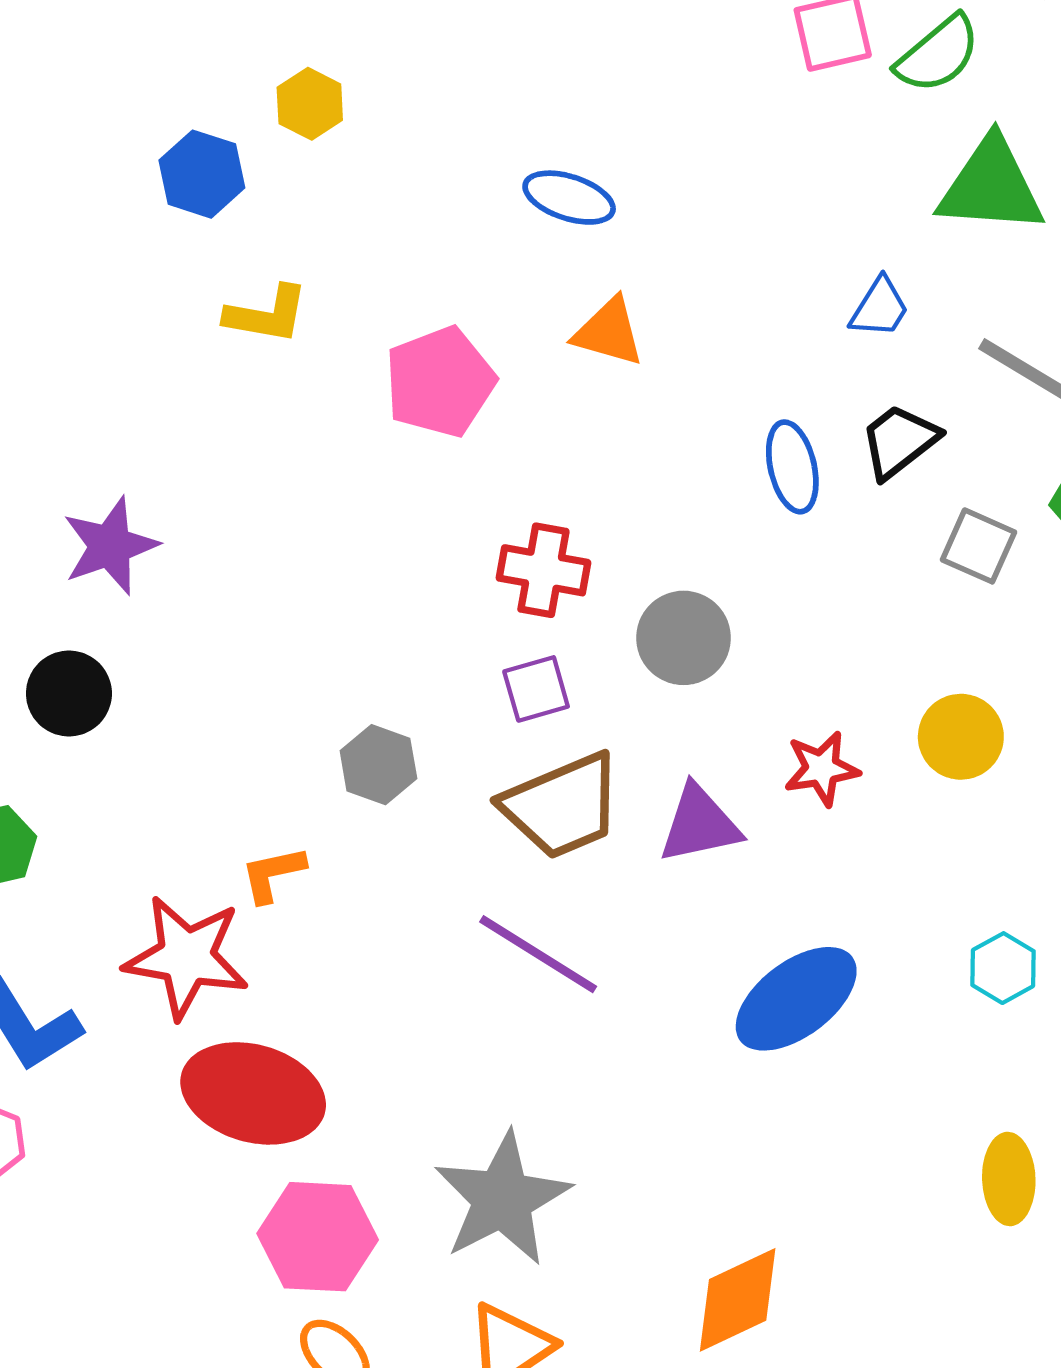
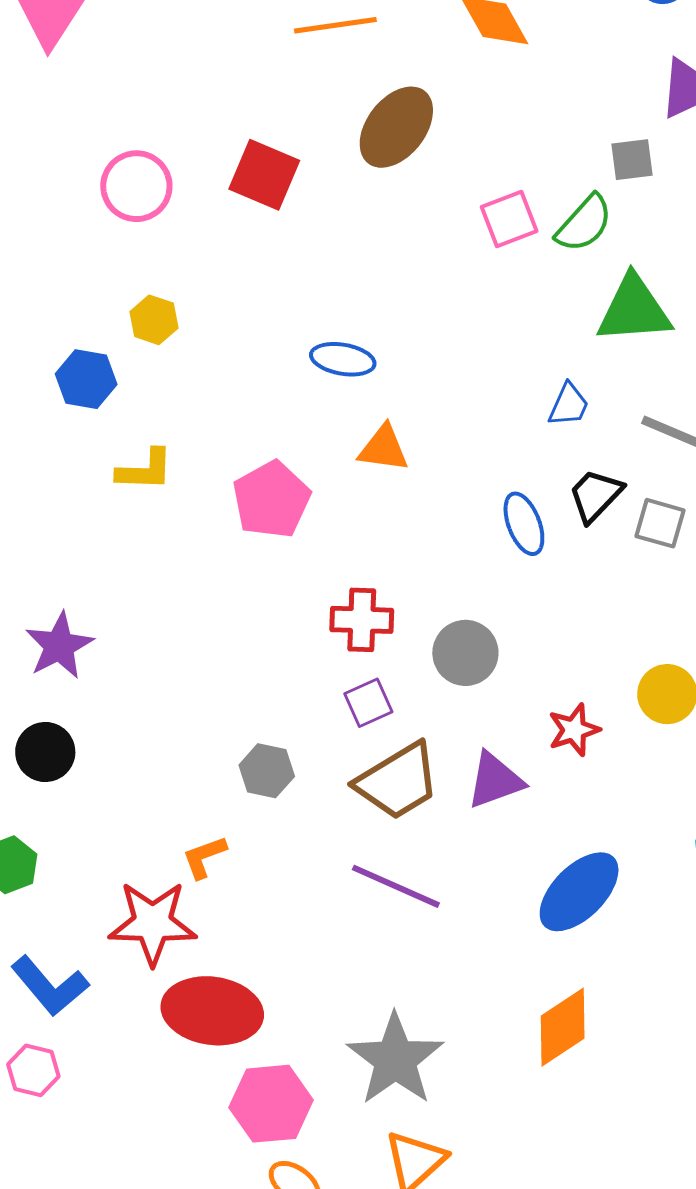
gray square: (978, 546) -> (660, 523), moved
orange diamond: (738, 1300) -> (563, 1027), moved

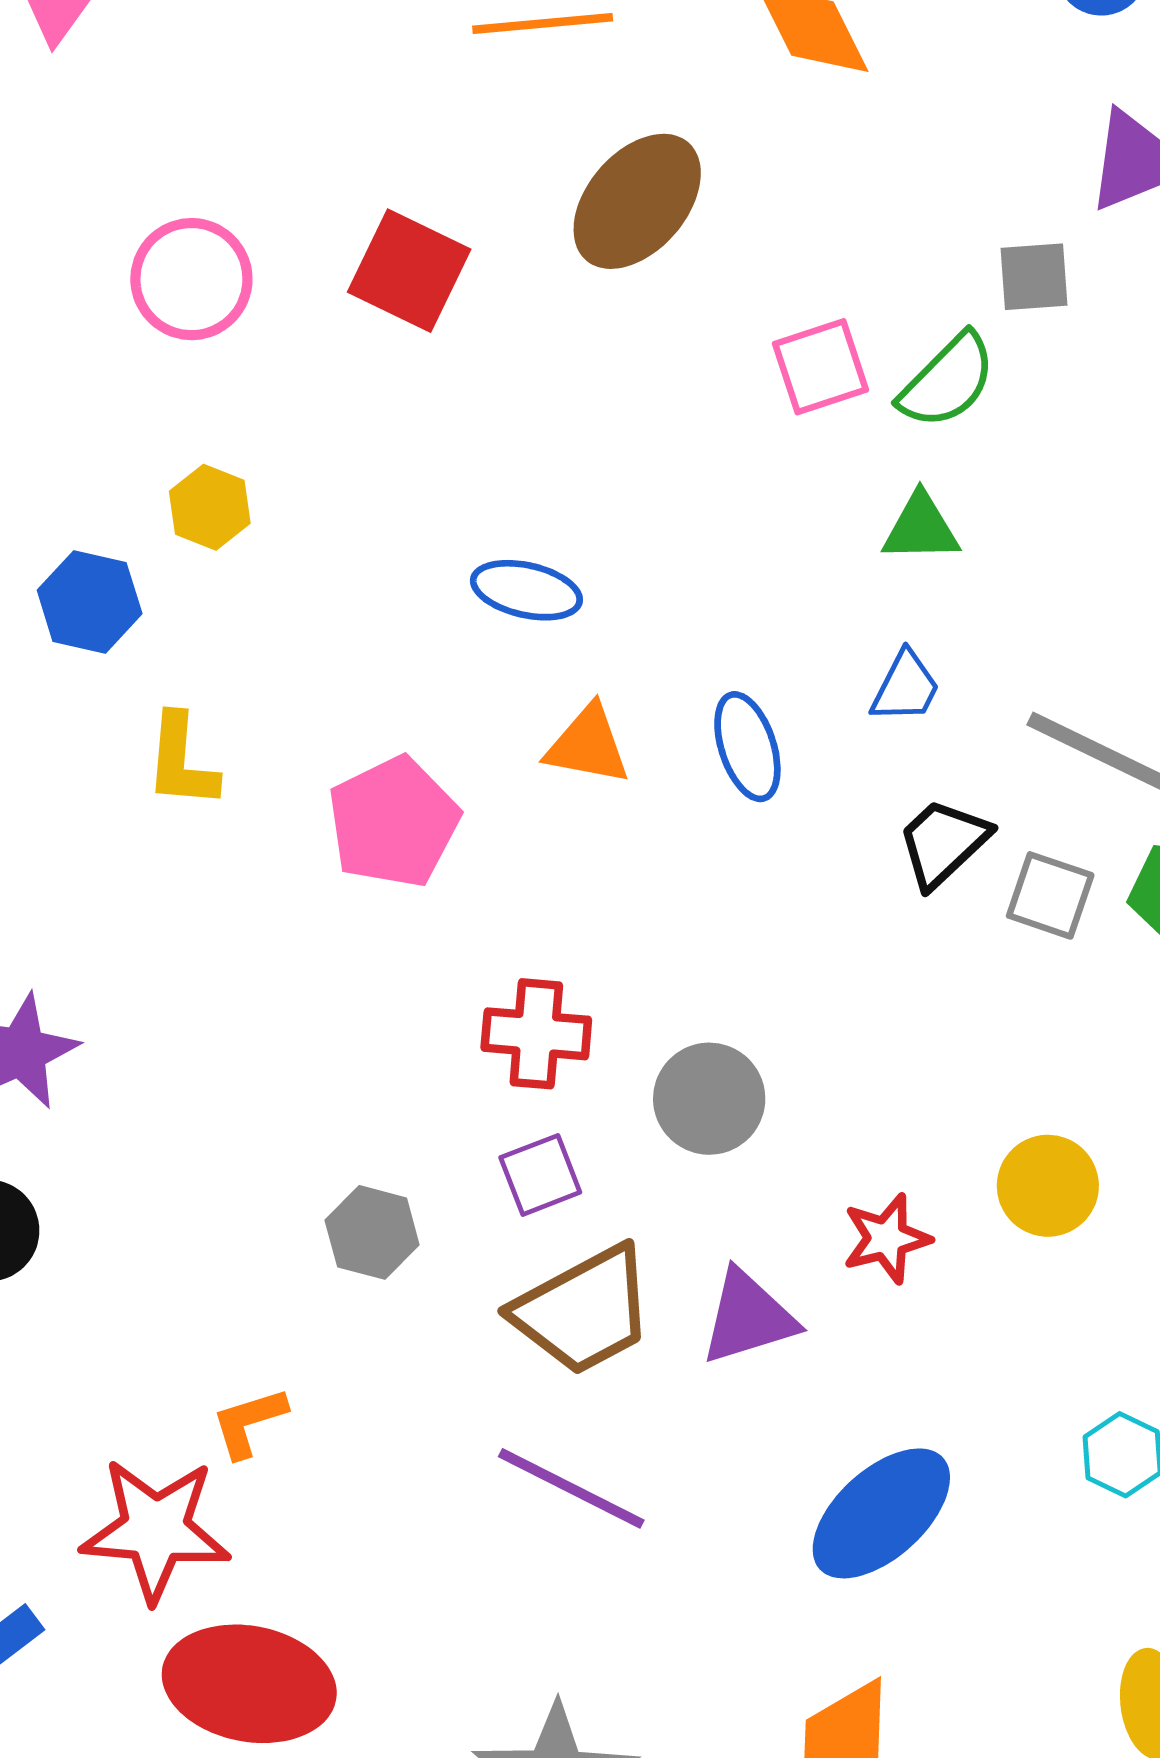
green triangle: (634, 310) -> (921, 528), moved, size x0.6
yellow L-shape: (145, 470) -> (181, 761), turned 90
blue ellipse: (524, 524) -> (747, 747), moved
gray hexagon: (267, 771) -> (372, 1232), moved

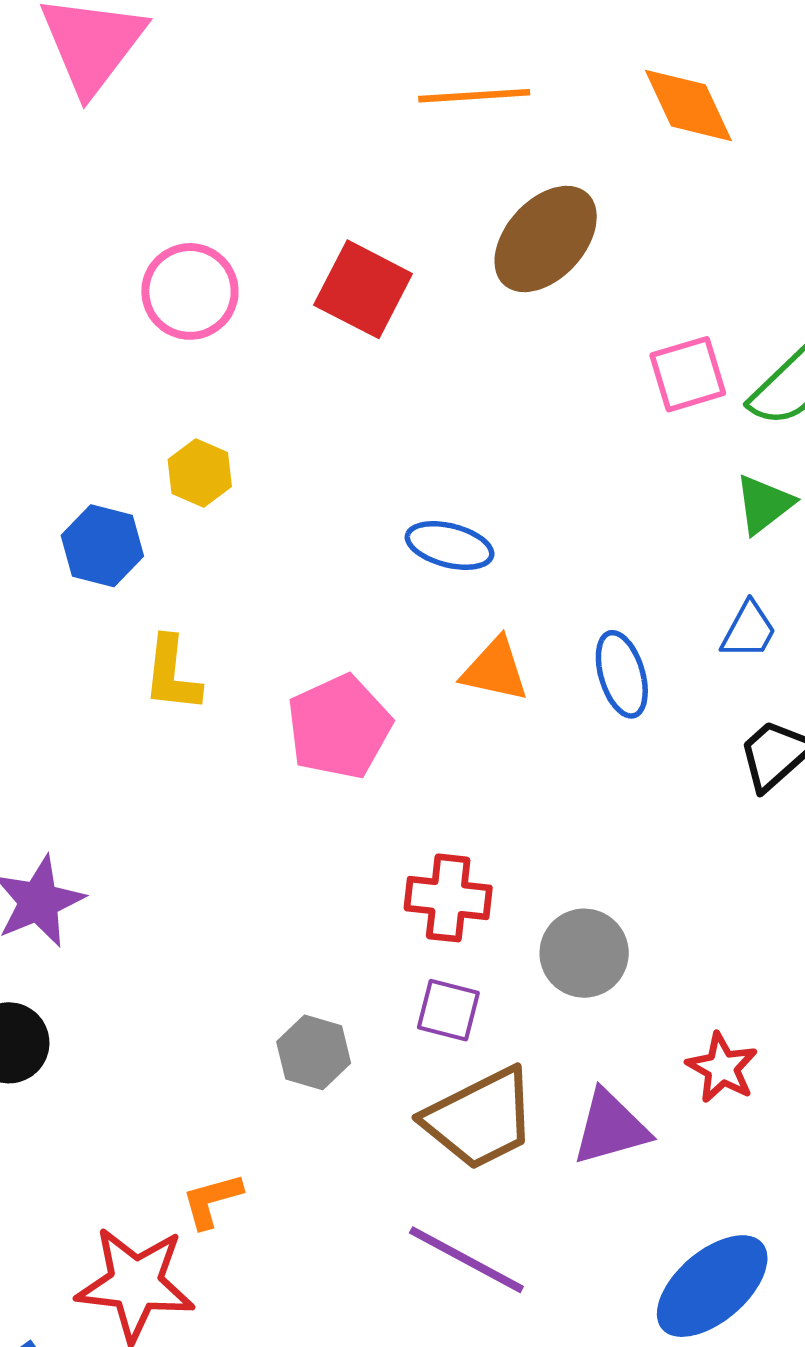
green triangle: (921, 528) -> (764, 504), turned -38
purple square: (540, 1175) -> (448, 1010), turned 34
red star: (887, 1238) -> (722, 1068), turned -30

